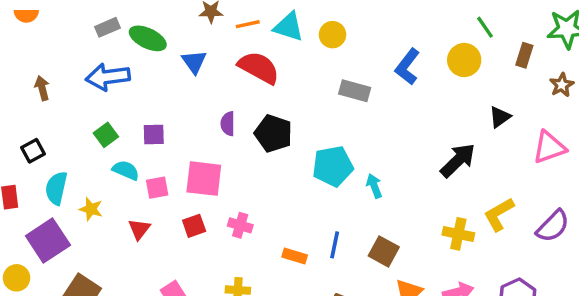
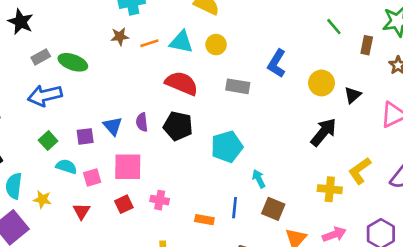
yellow circle: (464, 60) -> (322, 83), moved
blue triangle: (194, 62) -> (113, 126), moved
red semicircle: (259, 68) -> (182, 83), moved
cyan arrow: (374, 186) -> (259, 179), moved

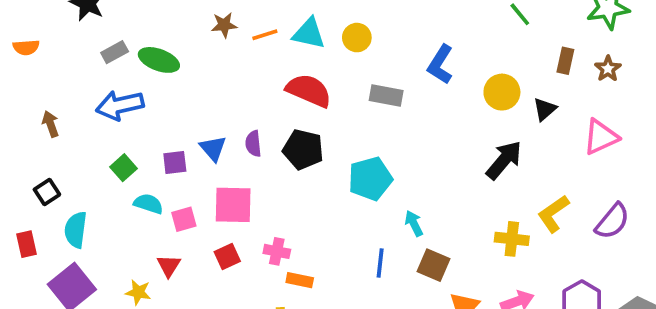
brown rectangle: (367, 45) -> (565, 61), moved
yellow star: (42, 199) -> (138, 292), moved
orange rectangle: (204, 220) -> (300, 280), moved

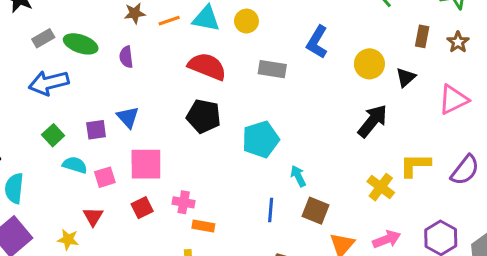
purple semicircle: (253, 144) -> (126, 57), moved
yellow L-shape: (553, 214) -> (415, 165), turned 36
yellow cross: (512, 239) -> (381, 187), turned 32

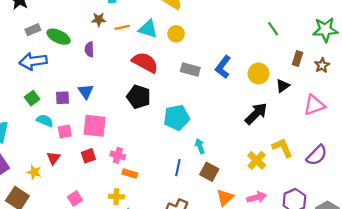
blue L-shape: (317, 42) -> (223, 67), moved
yellow L-shape: (415, 165) -> (282, 148), turned 60

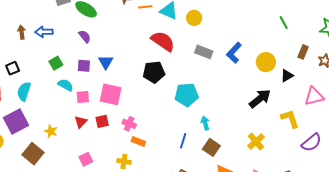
purple semicircle: (89, 49) -> (85, 36), moved, turned 136
blue arrow: (33, 61) -> (44, 32), moved, size x0.7
black pentagon: (139, 97) -> (154, 72), turned -30
yellow L-shape: (282, 148) -> (290, 119), moved
red triangle: (53, 158) -> (81, 122), moved

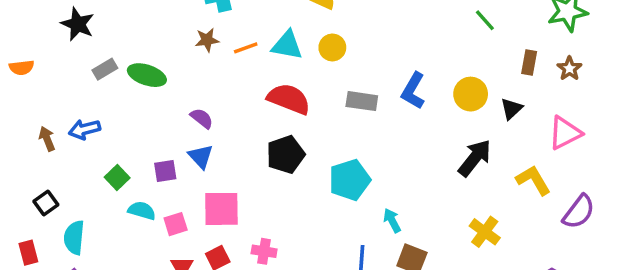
purple semicircle: (85, 36) -> (202, 118), moved

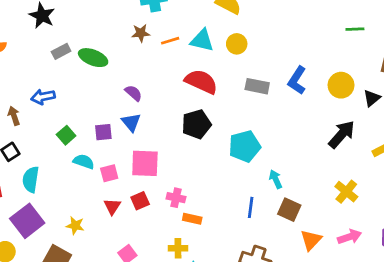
green line: (485, 20) -> (355, 29), turned -54
brown arrow: (47, 139) -> (14, 116), moved

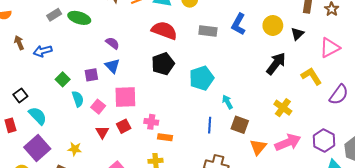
brown arrow: (14, 116) -> (19, 43), moved
cyan semicircle: (84, 162) -> (78, 99), turned 56
pink square: (109, 173) -> (98, 107), turned -32
cyan semicircle: (31, 179) -> (38, 116), turned 132
pink arrow: (350, 237) -> (288, 142), size x1.4

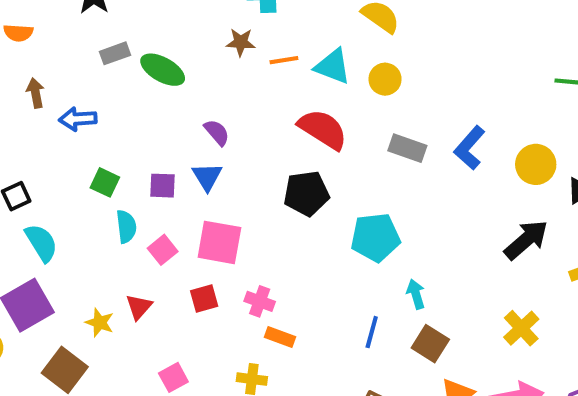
green square: (63, 79) -> (105, 182), turned -32
red triangle: (102, 132) -> (139, 307), moved

